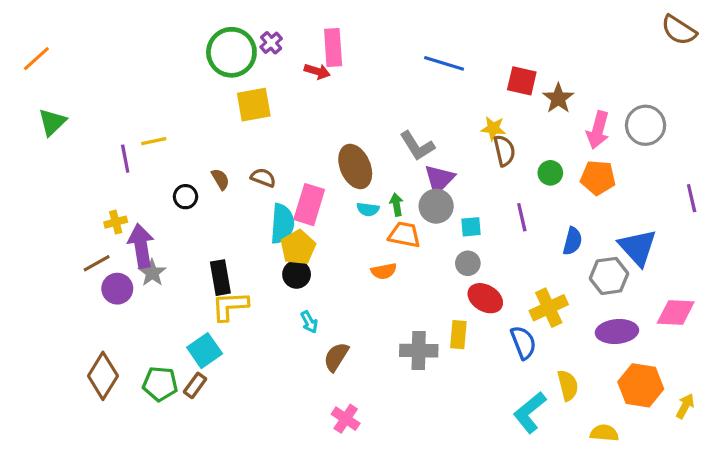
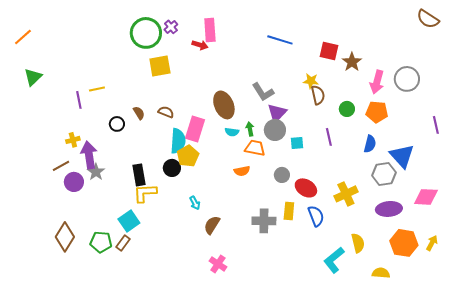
blue semicircle: (573, 241) -> (370, 144), moved
gray circle: (468, 263) -> (282, 175), moved
black circle: (297, 274) -> (172, 168), moved
blue semicircle: (523, 343) -> (316, 216), moved
yellow arrow: (685, 406) -> (432, 243), moved

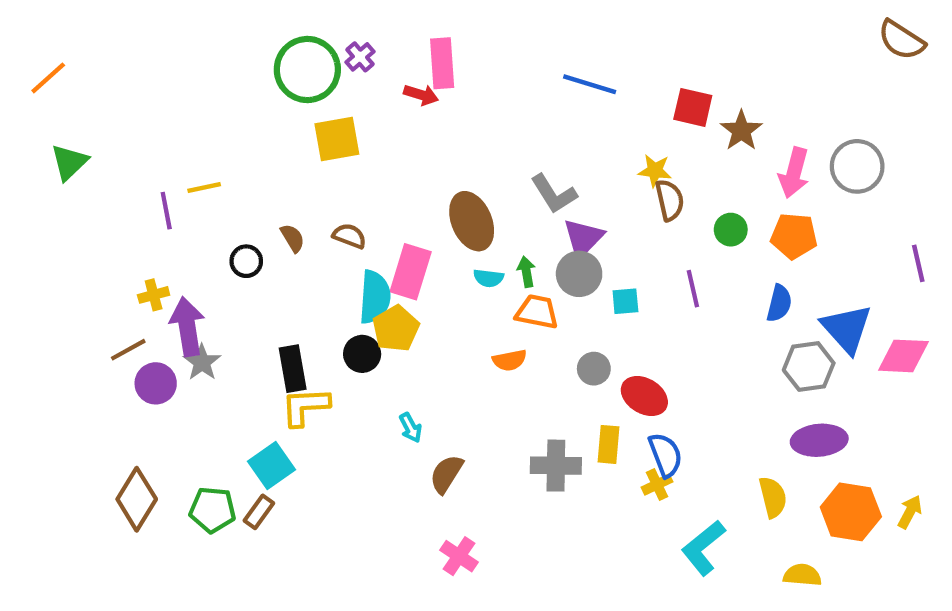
yellow cross: (346, 194) -> (657, 484), moved, size x0.6
pink diamond: (426, 197) -> (903, 356), moved
yellow semicircle: (358, 243) -> (773, 497), moved

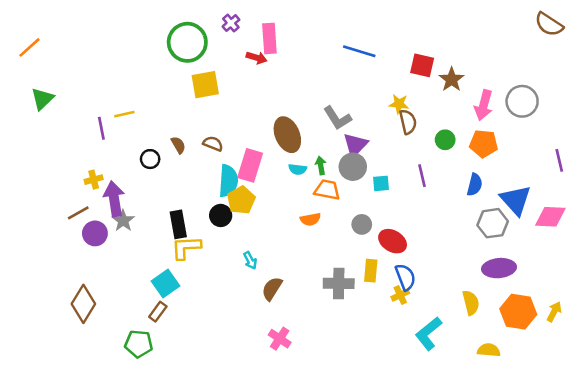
purple cross: (360, 57) -> (231, 23), moved
green pentagon: (213, 510) -> (139, 344), moved

